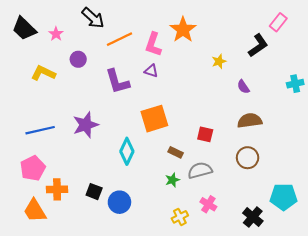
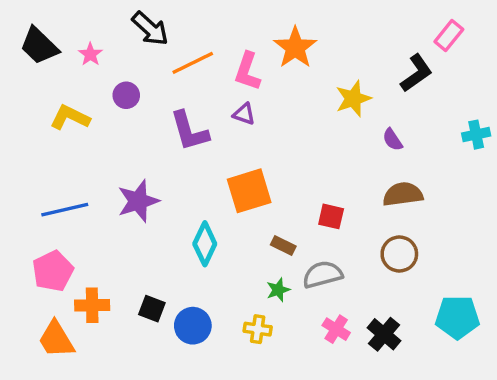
yellow star: (219, 61) -> (353, 99), size x1.5
yellow cross: (180, 217) -> (258, 329), moved, turned 35
black cross: (253, 217) -> (384, 334), moved

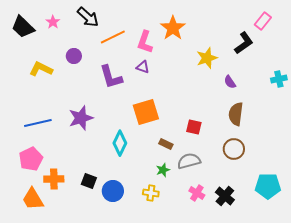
pink star: (90, 54) -> (53, 22), moved
brown semicircle: (403, 194) -> (236, 114), turned -75

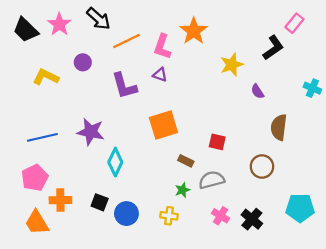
pink star: (53, 22) -> (59, 24), size x1.5
cyan cross: (279, 79) -> (312, 88), turned 35
brown semicircle: (236, 114) -> (279, 127), moved
purple star: (81, 118) -> (91, 132), turned 30
cyan diamond: (120, 143) -> (115, 162), moved

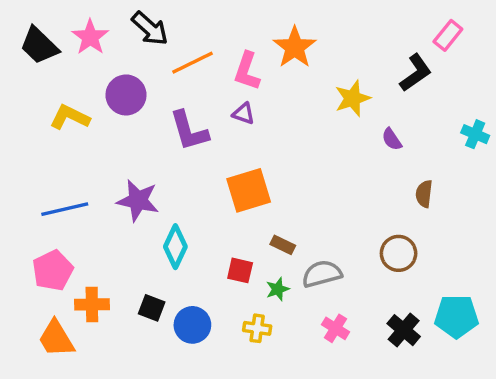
purple circle: (83, 62) -> (126, 95), size x1.5
brown semicircle: (279, 127) -> (424, 194), size x0.7
red square: (217, 142) -> (240, 270), moved
black cross: (252, 219) -> (404, 330), moved

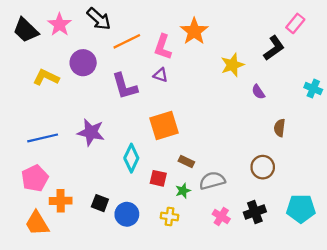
cyan diamond: (175, 247) -> (131, 158), moved
black cross: (404, 330) -> (255, 212), moved, turned 30

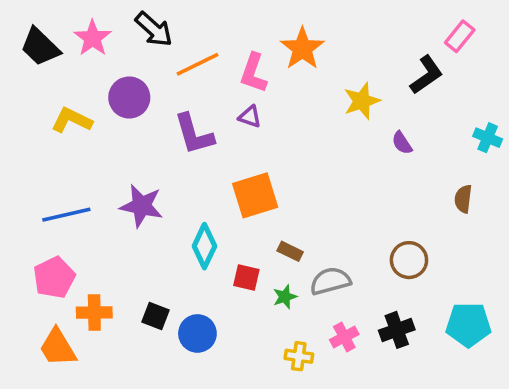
brown semicircle: (280, 128) -> (463, 199), moved
yellow cross: (170, 217) -> (299, 356), moved
pink cross: (221, 217) -> (344, 337), turned 30

